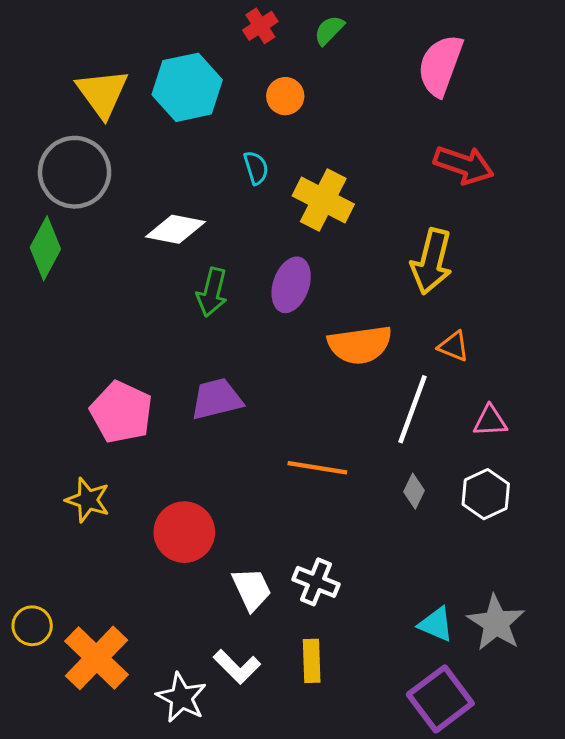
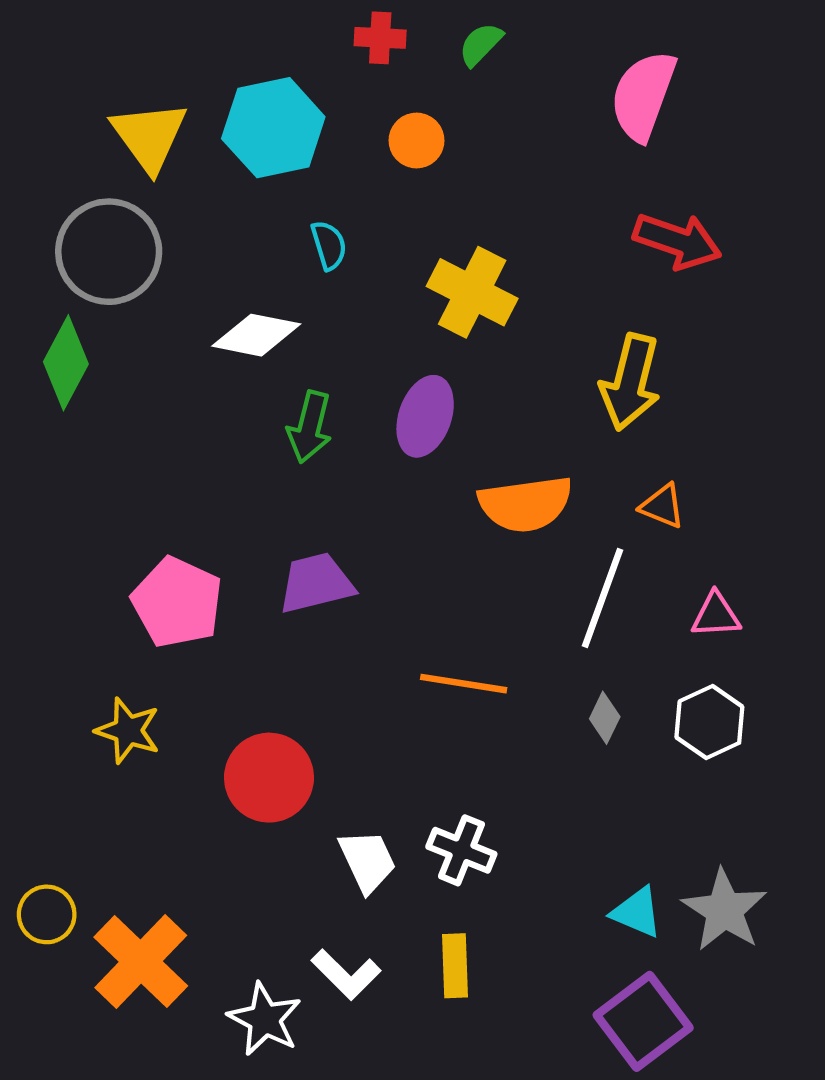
red cross: (260, 26) -> (380, 38), turned 36
cyan semicircle: (256, 168) -> (329, 245), moved

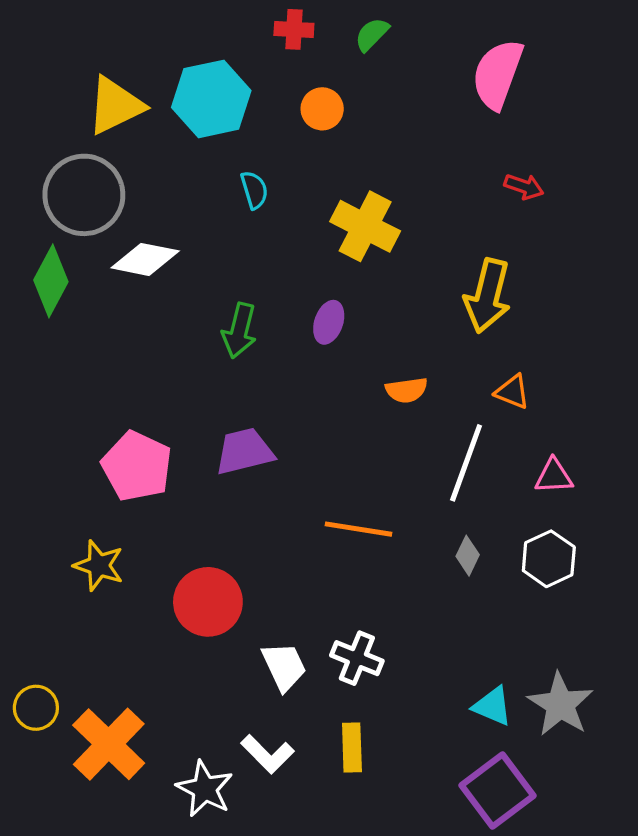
yellow triangle: (149, 136) -> (115, 106), turned 40
red arrow: (677, 241) -> (524, 187), size x0.6
white diamond: (256, 335) -> (145, 259), moved
purple ellipse: (425, 416) -> (329, 322), size x0.7
orange semicircle: (526, 504) -> (406, 390), size x0.6

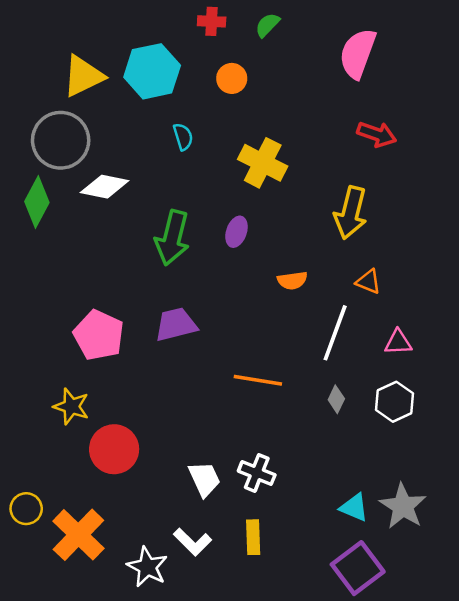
red arrow: (524, 187) -> (377, 134), size x1.4
green arrow: (239, 331) -> (172, 238), size x1.4
red circle: (208, 602) -> (114, 449), moved

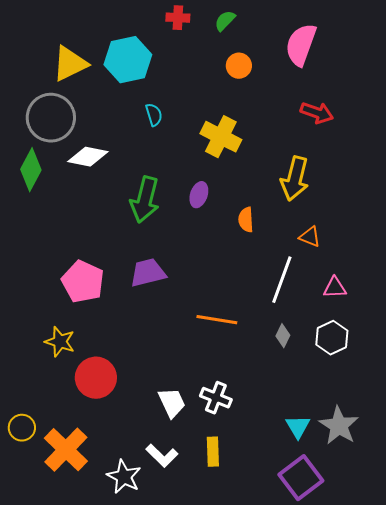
orange circle: (232, 78) -> (239, 66), moved
orange semicircle: (292, 280) -> (246, 220), moved, turned 95
cyan triangle: (354, 507) -> (298, 427), turned 36

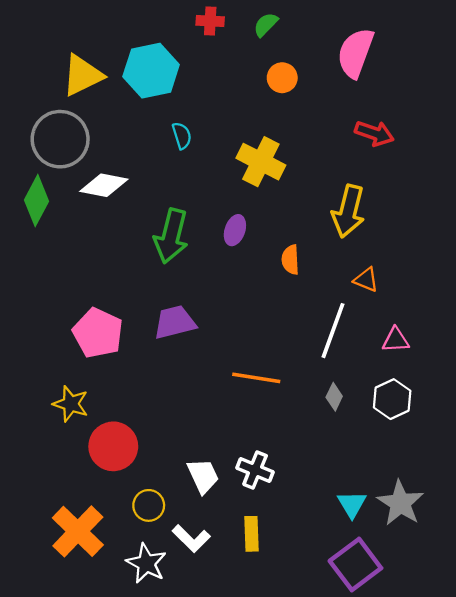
yellow circle: (22, 428) -> (149, 505), moved

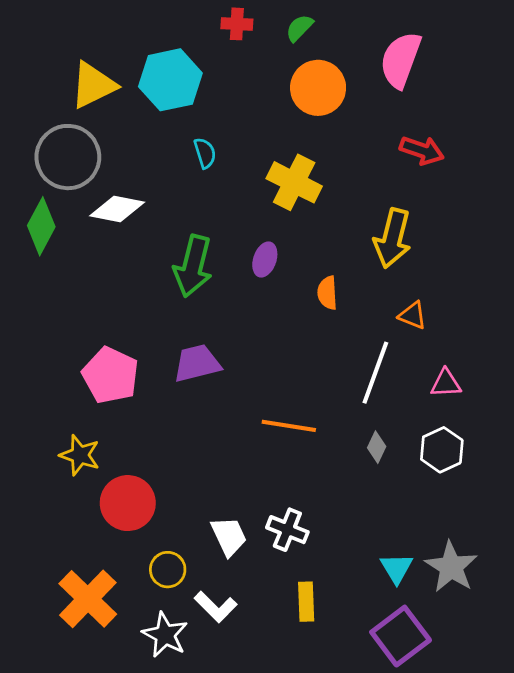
orange circle: (282, 78) -> (318, 88), size x1.6
yellow rectangle: (251, 534) -> (306, 602), moved

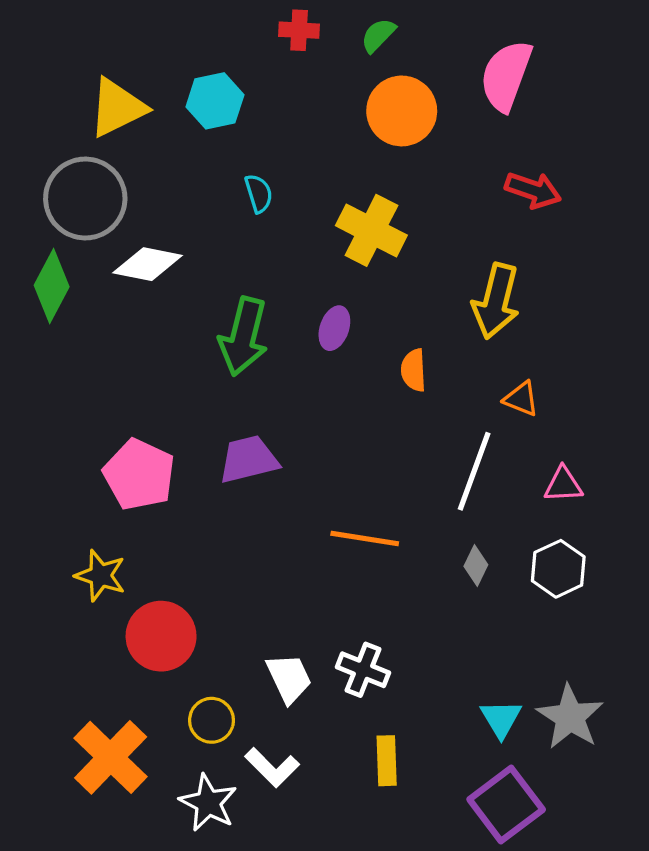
cyan hexagon: (170, 80) -> (215, 101), size x0.7

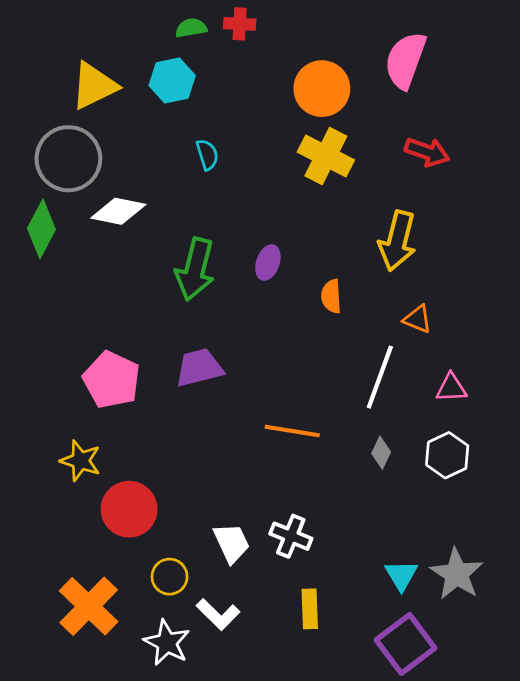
green semicircle: (378, 35) -> (191, 28), moved, turned 36
yellow cross: (371, 230) -> (326, 156), moved

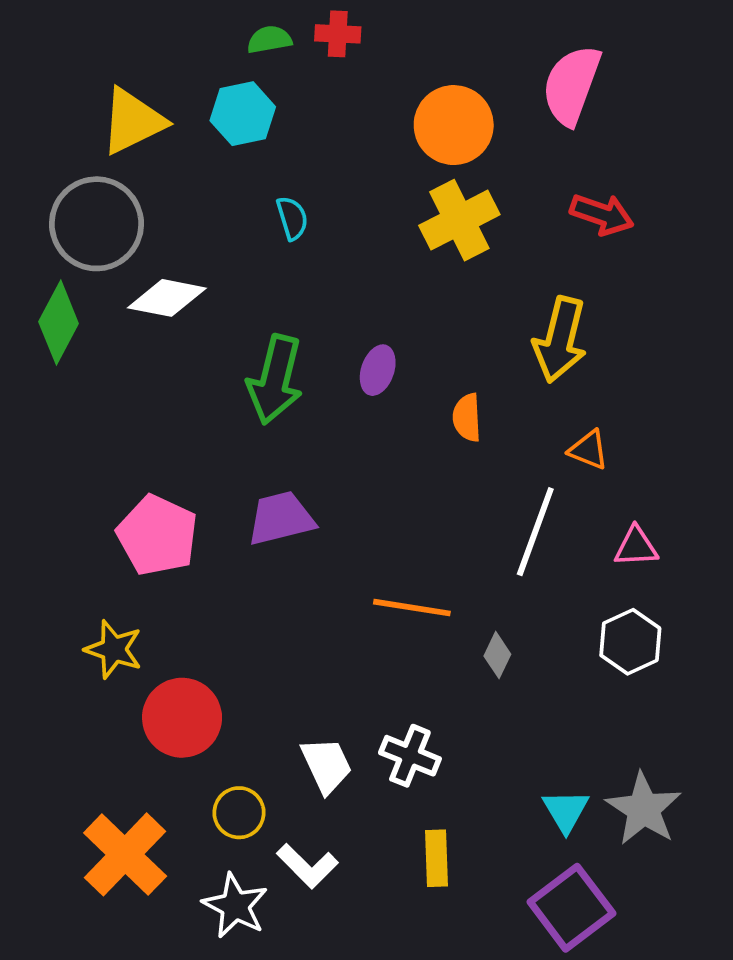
yellow cross: (326, 156) -> (459, 220), turned 36
gray diamond: (381, 453) -> (497, 655), moved

